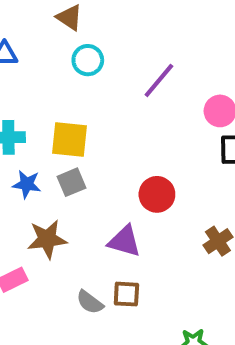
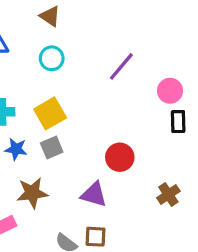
cyan circle: (88, 60) -> (52, 58), moved
yellow square: (69, 139) -> (50, 113), turned -36

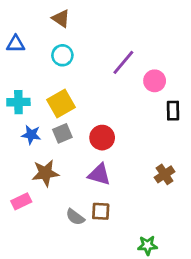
pink circle: (170, 91) -> (155, 81), moved
red circle: (120, 157) -> (102, 138), moved

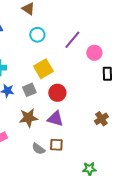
cyan circle: (62, 55) -> (37, 35), moved
yellow square: (61, 104) -> (43, 69), moved
brown star: (45, 173) -> (28, 118), moved

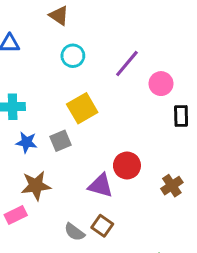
red circle: (57, 93) -> (127, 165), moved
brown star: (28, 118) -> (36, 186), moved
brown square: (56, 145) -> (102, 226), turned 32

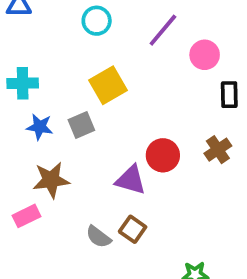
brown cross: (172, 186) -> (218, 150), moved

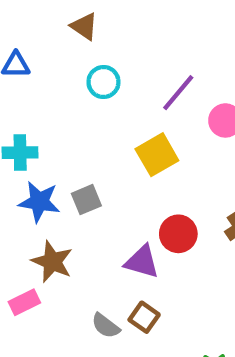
yellow square: (108, 85) -> (157, 155), moved
blue star: (40, 127) -> (39, 202), size x1.4
brown star: (51, 180) -> (52, 262), turned 30

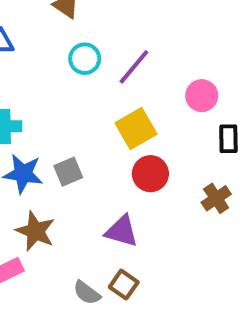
purple line: (178, 93) -> (134, 67), moved
red circle: (178, 234) -> (150, 174), moved

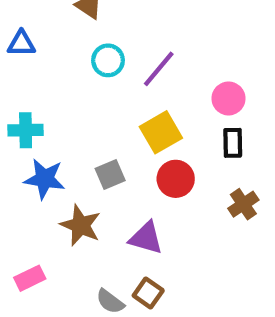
black rectangle: (228, 139) -> (233, 143), moved
gray square: (68, 172) -> (110, 175), moved
brown star: (35, 231) -> (81, 225), moved

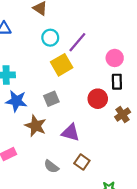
yellow square: (161, 132) -> (62, 65), moved
red circle: (176, 179) -> (98, 99), moved
brown square: (148, 293) -> (82, 162), moved

